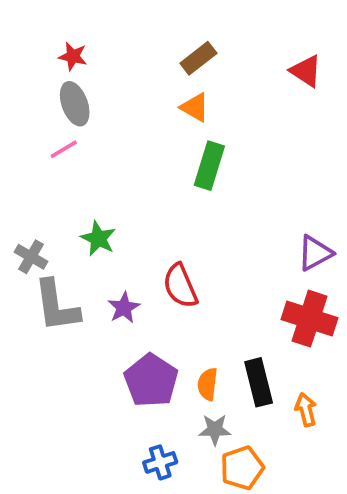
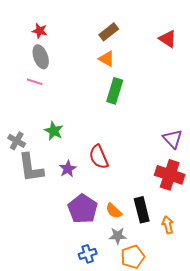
pink line: (64, 149) -> (35, 82), turned 49
purple triangle: (315, 253) -> (173, 139), turned -45
orange semicircle: (208, 384) -> (114, 211), turned -54

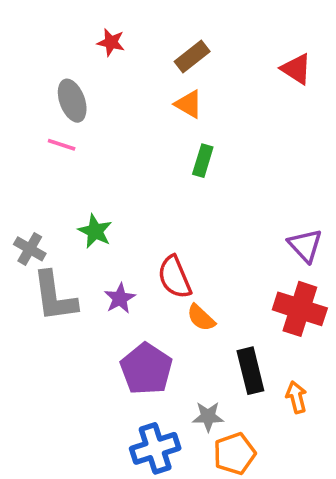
red star: (40, 31) -> (111, 42), moved
green rectangle: (115, 91) -> (203, 161), size x0.7
orange semicircle: (114, 211) -> (201, 318), moved
blue cross: (88, 254) -> (155, 448), size x1.5

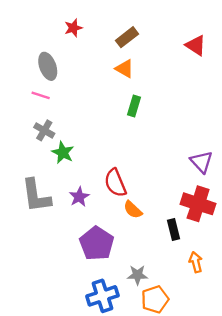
red star: (111, 42) -> (73, 28), turned -30
gray cross: (30, 249) -> (44, 130), moved
black rectangle: (250, 371) -> (174, 229), moved, size x0.7

